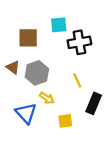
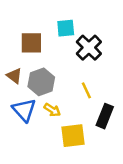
black cross: (79, 42) -> (89, 48), turned -35
blue triangle: (26, 113) -> (24, 110), moved
yellow square: (65, 121) -> (73, 136), size x1.5

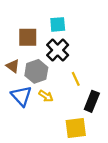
black cross: (89, 48) -> (58, 50), moved
yellow square: (73, 136) -> (76, 128), moved

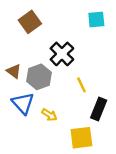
cyan square: (58, 24) -> (96, 19), moved
brown square: (28, 37) -> (30, 22), moved, turned -36
yellow arrow: (46, 96) -> (49, 115), moved

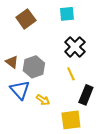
cyan square: (96, 19) -> (67, 14), moved
black cross: (62, 54) -> (75, 47), moved

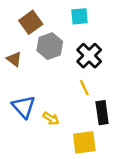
brown triangle: (12, 62) -> (14, 59), moved
gray hexagon: (34, 67) -> (50, 46), moved
black rectangle: (86, 95) -> (102, 113), turned -30

